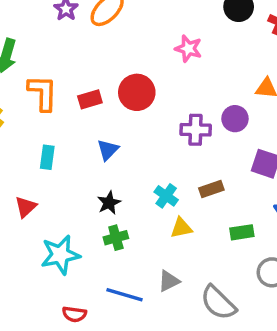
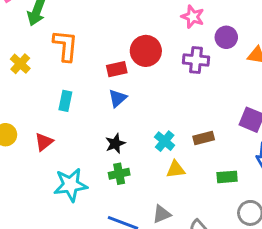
red rectangle: (90, 99) -> (117, 69), moved
purple circle: (235, 119) -> (226, 37), moved
purple cross: (196, 130) -> (196, 60), moved

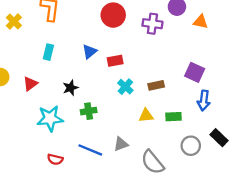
red rectangle: (117, 69) -> (115, 61), moved
black star: (115, 144) -> (70, 88), moved
yellow triangle: (176, 169) -> (146, 116), moved

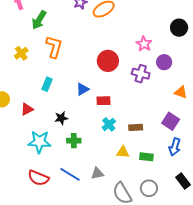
orange triangle: (200, 22) -> (181, 92), moved
gray circle: (191, 146) -> (149, 188), moved
red semicircle: (55, 159) -> (38, 178), size x1.5

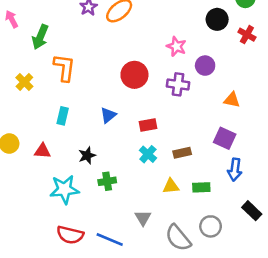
red rectangle: (103, 101) -> (148, 125), moved
red triangle: (27, 109) -> (43, 151), turned 40
gray triangle: (97, 173) -> (143, 218), turned -40
blue line: (70, 174) -> (110, 239), moved

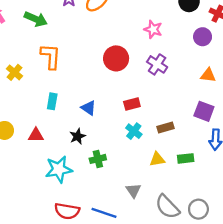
green arrow: (40, 37) -> (36, 19), moved, turned -85
purple circle: (205, 66) -> (203, 37), moved
purple cross: (178, 84) -> (157, 64), turned 30
blue triangle: (108, 115) -> (88, 108), moved, turned -42
gray circle: (211, 226) -> (198, 209), moved

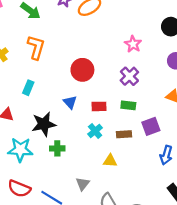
red circle: (116, 58) -> (82, 70), moved
blue triangle: (88, 108) -> (70, 102), moved
purple square: (204, 111) -> (151, 126), moved, turned 36
black star: (78, 136) -> (44, 124), size x1.6
green rectangle: (186, 158) -> (128, 105), moved

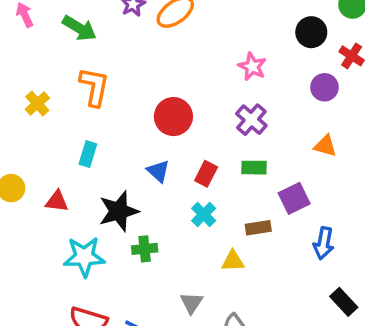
red rectangle: (99, 106) -> (206, 174), turned -56
brown rectangle: (124, 134) -> (258, 228), moved

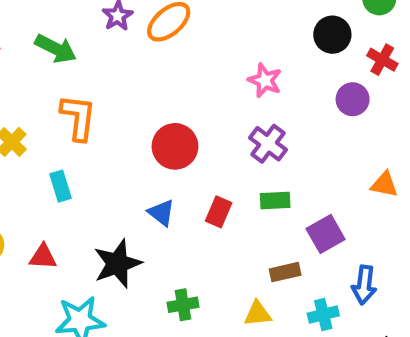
orange triangle: (325, 146) -> (384, 184), moved
cyan rectangle: (88, 154) -> (61, 186), moved, turned -30
cyan cross: (204, 214) -> (323, 315), moved, turned 35
green cross: (145, 249) -> (183, 305), moved

